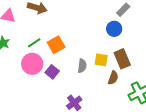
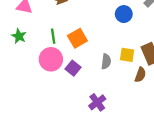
blue circle: (114, 29) -> (124, 14), moved
green line: (34, 43) -> (53, 36), turned -64

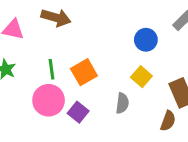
yellow square: (127, 55) -> (141, 77), moved, turned 32

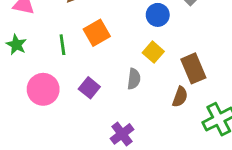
orange square: (84, 72) -> (97, 33), moved
pink circle: (49, 100) -> (43, 89), moved

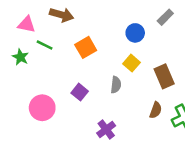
green line: (62, 45) -> (45, 45), moved, turned -56
pink circle: (43, 89) -> (42, 108), moved
brown semicircle: (180, 97) -> (156, 110), moved

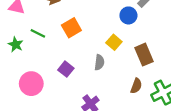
blue circle: (135, 33) -> (128, 15), moved
green line: (45, 45) -> (38, 33), moved
green star: (20, 57) -> (16, 45), moved

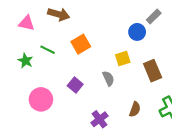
yellow square: (114, 42) -> (123, 58), turned 32
gray semicircle: (99, 62) -> (108, 78), turned -32
brown semicircle: (136, 86) -> (135, 109), moved

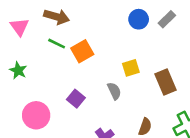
pink triangle: (27, 23) -> (19, 27), turned 42
blue circle: (137, 32) -> (139, 19), moved
green line: (48, 50) -> (57, 44), moved

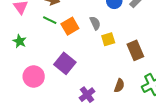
gray semicircle: (114, 91) -> (95, 23), moved
purple square: (76, 99) -> (65, 63), size x1.5

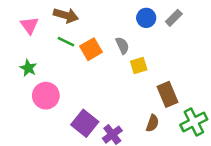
brown rectangle: (135, 50) -> (168, 94), moved
purple square: (65, 63) -> (85, 123), moved
pink circle: (34, 77) -> (46, 96), moved

